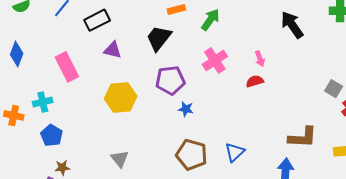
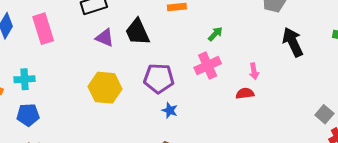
green arrow: (210, 20) -> (215, 34), moved, size x0.7
black trapezoid: (159, 38) -> (137, 32), moved, turned -72
pink rectangle: (67, 67) -> (43, 29), moved
blue pentagon: (52, 135) -> (28, 115), turned 30

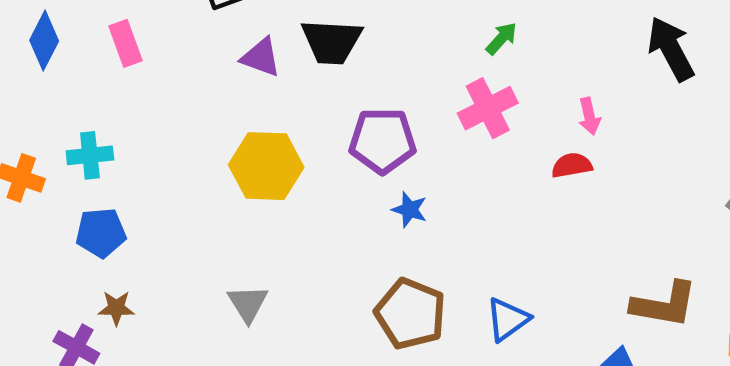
pink rectangle: (43, 29) -> (126, 43), size x0.7
black trapezoid: (137, 32) -> (332, 42), turned -60

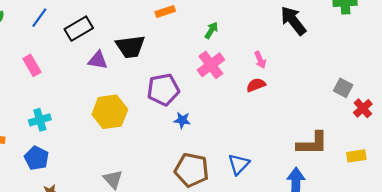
cyan cross: (90, 155) -> (40, 120), moved
blue pentagon: (101, 233) -> (37, 158), turned -30

